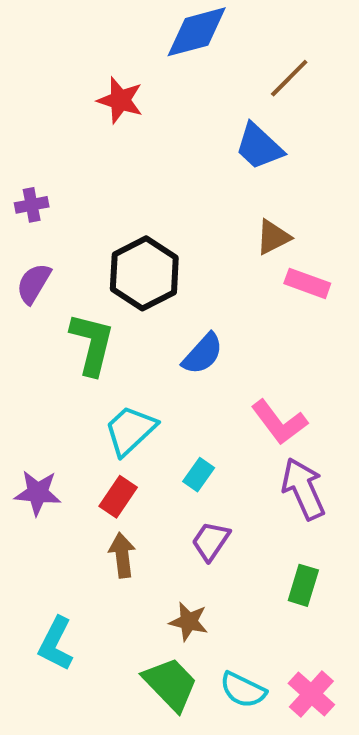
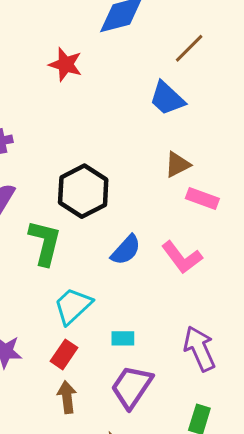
pink L-shape: (279, 422) -> (182, 257), moved
cyan rectangle: (199, 475) -> (123, 338), turned 55
purple trapezoid: (211, 541) -> (132, 387), size x1.5

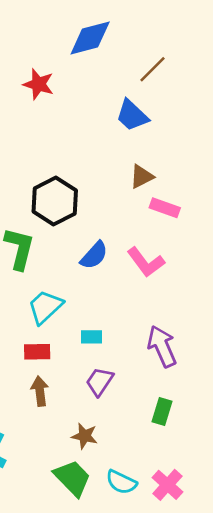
red rectangle: (64, 354) -> (37, 352), turned 55
purple trapezoid: (132, 387) -> (100, 382), size x0.7

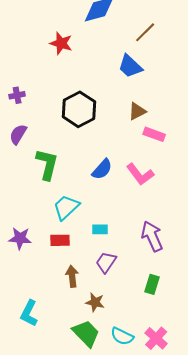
black hexagon: (55, 201) -> (79, 109), moved
brown arrow: (40, 391) -> (72, 276), moved

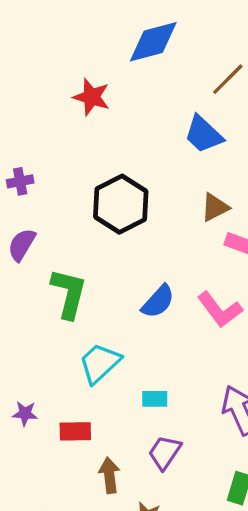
purple star: (20, 238) -> (25, 414), size x0.7
red rectangle: (60, 240) -> (75, 431), moved

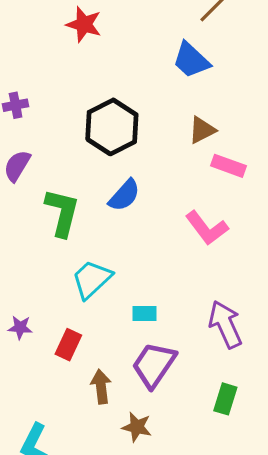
blue semicircle: (158, 302) -> (124, 195), moved
red rectangle: (75, 431) -> (68, 345), turned -64
purple trapezoid: (165, 452) -> (154, 365), size x1.4

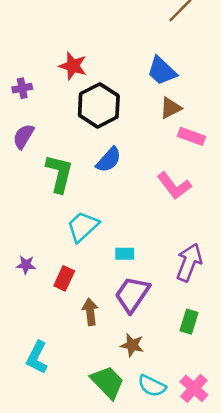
red star: (84, 24) -> (73, 66), moved
blue trapezoid: (191, 60) -> (162, 71), moved
purple arrow: (225, 324) -> (189, 262), turned 45
brown star: (137, 427) -> (132, 345), moved

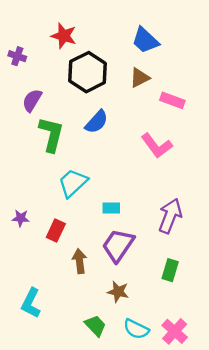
purple cross: (22, 88) -> (17, 56), turned 30
brown triangle: (170, 108) -> (140, 78), moved
purple semicircle: (23, 136) -> (32, 100), moved
green trapezoid: (107, 382) -> (95, 326), size x0.7

